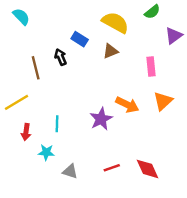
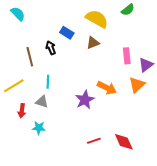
purple triangle: (174, 36) -> (146, 65), moved
cyan line: (57, 124) -> (48, 82), moved
gray triangle: (70, 171) -> (42, 102), moved

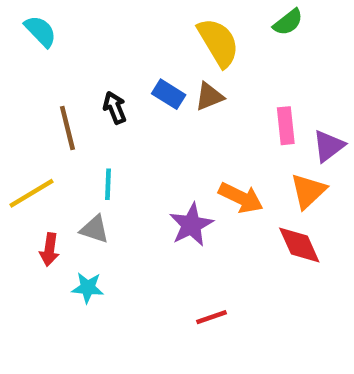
yellow semicircle: (97, 19) -> (218, 42), turned 30
blue rectangle: (67, 33) -> (169, 94), moved
red diamond: (124, 142) -> (299, 245), moved

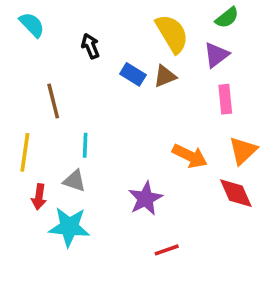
black arrow: (115, 108) -> (90, 46), moved
purple triangle: (329, 146) -> (216, 55), moved
yellow line: (31, 193) -> (25, 152), turned -51
purple star: (191, 225) -> (145, 199), moved
cyan star: (88, 288) -> (69, 227), size x1.6

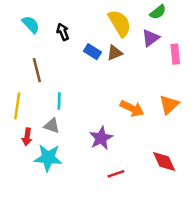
cyan semicircle: (32, 25) -> (31, 24), moved
pink rectangle: (225, 99) -> (175, 54), moved
red diamond: (236, 193) -> (164, 161), moved

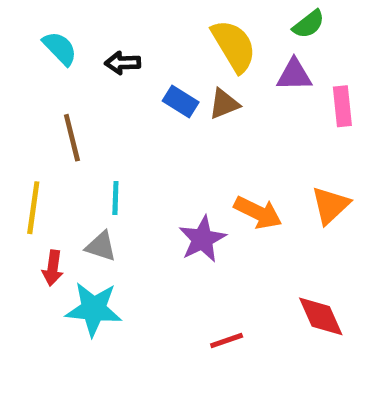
black arrow: (63, 32) -> (123, 63), turned -70
purple triangle: (150, 38) -> (294, 75), turned 36
purple star: (101, 138) -> (202, 239), moved

